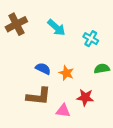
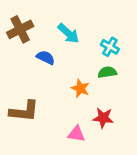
blue semicircle: (43, 69) -> (46, 58), moved
green semicircle: (102, 69) -> (107, 72), moved
brown L-shape: (39, 96) -> (24, 111), moved

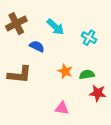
green semicircle: (107, 72) -> (87, 75), moved
brown L-shape: (24, 111) -> (20, 75), moved
red star: (103, 118) -> (98, 93), moved

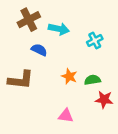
brown cross: (16, 24) -> (29, 20), moved
cyan arrow: (55, 27) -> (59, 29), turned -30
cyan cross: (89, 38) -> (95, 41), turned 32

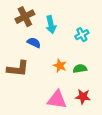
cyan arrow: (59, 29) -> (51, 25), turned 66
red star: (104, 100) -> (83, 97), moved
pink triangle: (66, 116) -> (57, 100), size x1.5

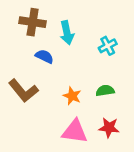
brown cross: (25, 17) -> (33, 22), turned 36
orange star: (60, 66) -> (72, 96), moved
brown L-shape: (18, 69) -> (23, 91), turned 45

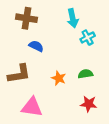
cyan arrow: (67, 33) -> (73, 18), moved
brown L-shape: (23, 91) -> (19, 74), turned -60
pink triangle: (75, 132) -> (32, 107), moved

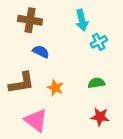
orange star: (59, 78) -> (55, 88), moved
pink triangle: (32, 107) -> (36, 120), turned 30

